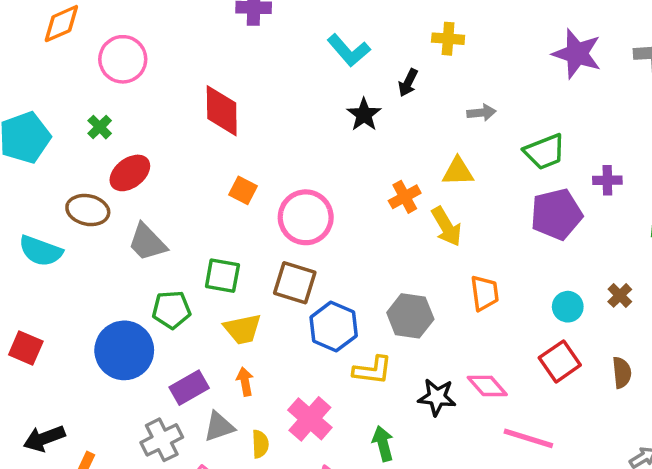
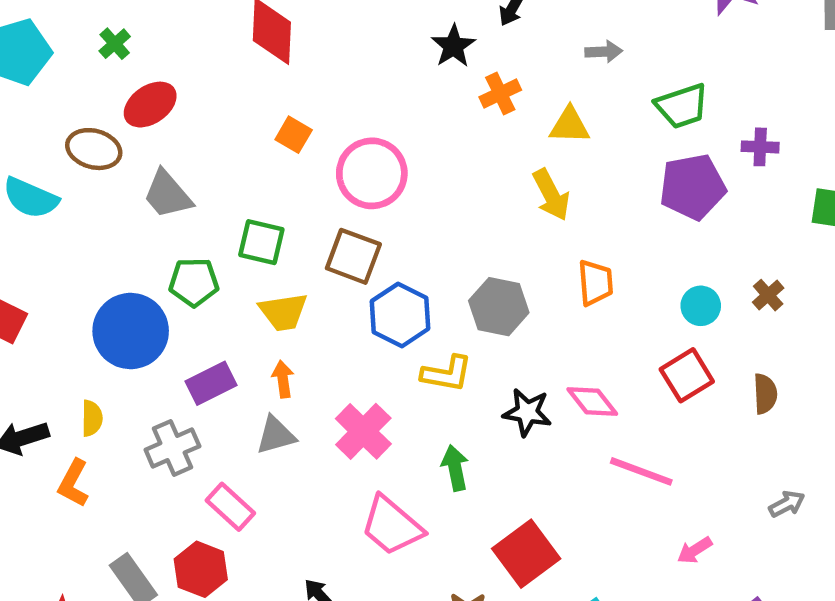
orange cross: (405, 197) -> (500, 94), moved
gray triangle: (219, 427) -> (276, 435), moved
yellow semicircle: (260, 444) -> (92, 418), moved

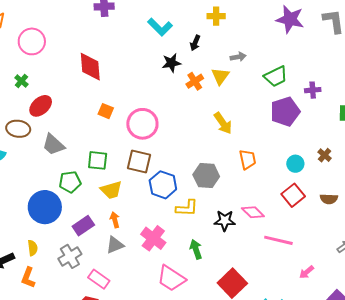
black star: (453, 46) -> (171, 63), turned 30
yellow triangle: (570, 125) -> (220, 76), moved, turned -48
brown semicircle: (765, 394) -> (329, 199), turned 102

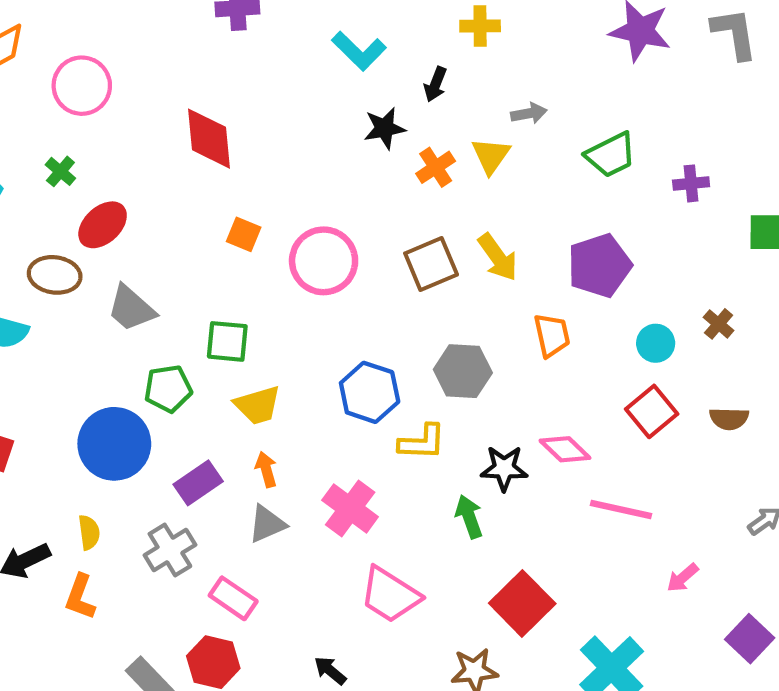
purple pentagon: (285, 112) -> (599, 266), moved
brown square: (139, 161) -> (431, 264), moved, turned -35
green arrow: (196, 249) -> (469, 517), moved

